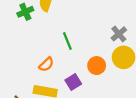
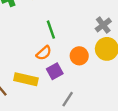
orange semicircle: (46, 64) -> (44, 53), moved

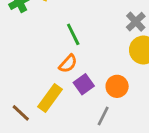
orange circle: (79, 56) -> (117, 86), moved
yellow rectangle: (26, 79) -> (50, 98), turned -60

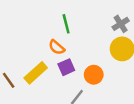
orange semicircle: (68, 64) -> (57, 47), turned 77

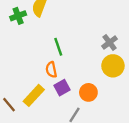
orange semicircle: (57, 47) -> (51, 70), turned 42

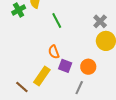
green line: (58, 47) -> (57, 20), moved
purple square: (62, 88) -> (65, 66), turned -32

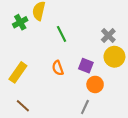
purple square: (65, 66) -> (86, 66), moved
yellow rectangle: (42, 76) -> (18, 72), moved

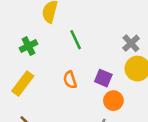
green cross: (20, 22) -> (29, 46), moved

